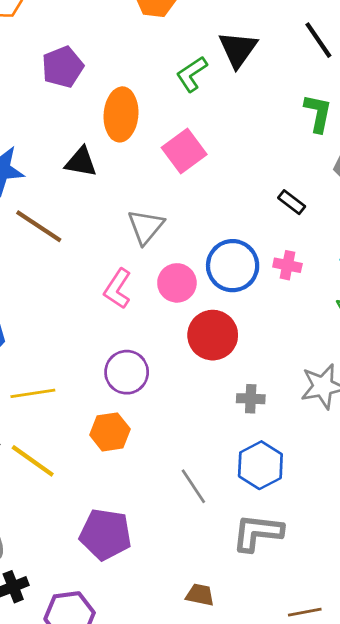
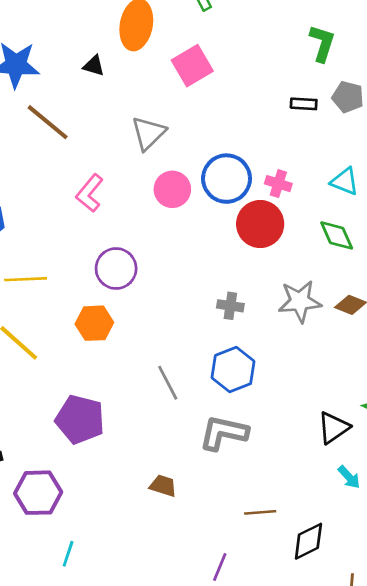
black triangle: (81, 162) -> (94, 66), size x0.7
black rectangle: (292, 202) -> (304, 104), moved, turned -40
pink L-shape: (118, 289) -> (90, 193), moved
red circle: (213, 335) -> (260, 224), moved

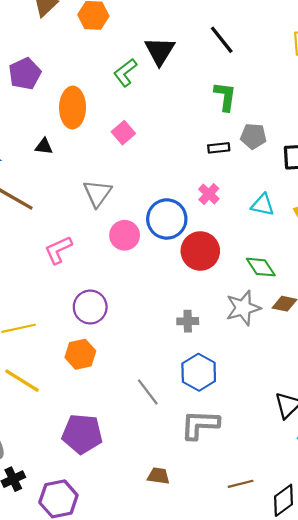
pink square: (192, 66) -> (123, 133), size x0.7
pink cross: (278, 184) -> (209, 194), moved, turned 35
pink L-shape: (90, 193) -> (58, 250), turned 36
green diamond: (337, 235) -> (261, 267), moved

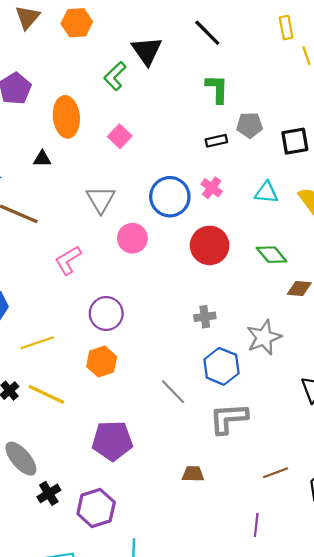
blue circle: (167, 219) -> (170, 197), moved
gray star: (243, 308) -> (264, 337), moved

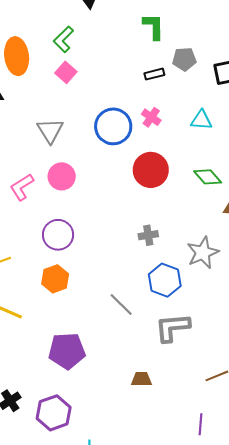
green L-shape: (115, 76) -> (63, 39), moved
pink circle: (132, 238) -> (62, 176), moved

